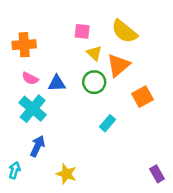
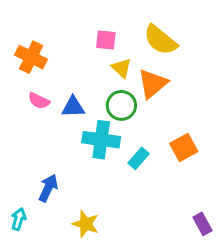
orange cross: (24, 45) -> (31, 57), turned 30
orange square: (142, 97) -> (184, 148), moved
cyan cross: (33, 109) -> (101, 140), moved, turned -32

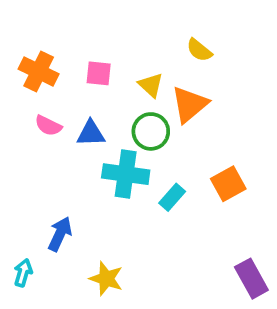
pink square: (106, 40) -> (99, 73), moved
yellow semicircle: (160, 40) -> (199, 50), size x0.6
purple rectangle: (202, 224) -> (251, 279), size x1.4

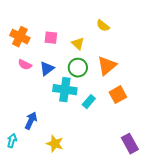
orange triangle: (190, 104) -> (107, 66), moved
blue triangle: (91, 133) -> (47, 69), turned -35

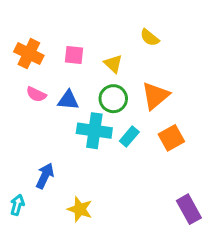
blue triangle: (47, 69) -> (68, 100), turned 42
cyan rectangle: (89, 102) -> (129, 136), moved

